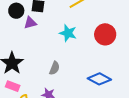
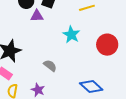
gray semicircle: (54, 68) -> (50, 66), turned -88

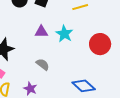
purple triangle: (37, 16) -> (41, 32), moved

